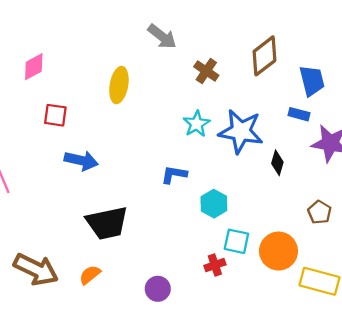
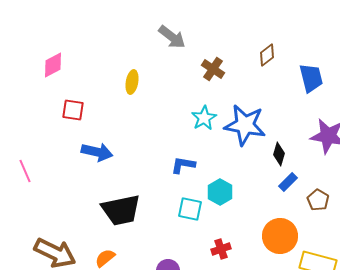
brown diamond: (264, 56) -> (267, 55), size x0.6
yellow ellipse: (119, 85) -> (132, 82), size x0.7
blue rectangle: (299, 114) -> (288, 182), moved, turned -60
cyan square: (236, 241) -> (190, 209), moved

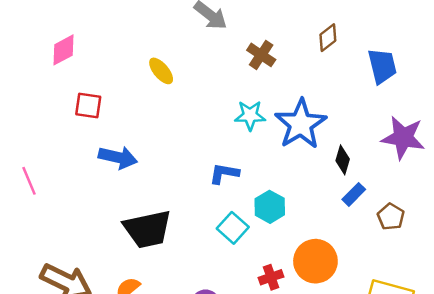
yellow ellipse: (132, 82) -> (161, 71), turned -50
cyan star: (204, 118) -> (250, 115), turned 30
blue star: (245, 125) -> (301, 124), turned 30
cyan square: (190, 209) -> (233, 228), turned 30
orange circle: (280, 236) -> (315, 261), moved

